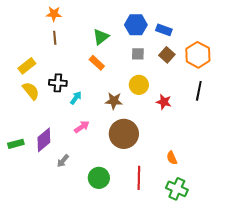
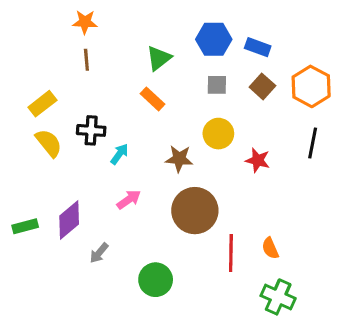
red line: (139, 178) -> (231, 253), moved

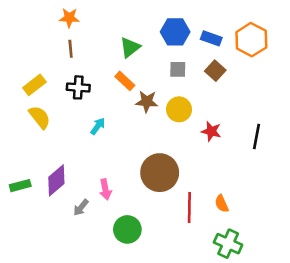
orange hexagon: (311, 86) -> (251, 40), moved
black cross: (91, 130) -> (78, 87), moved
black line: (313, 143) -> (256, 136), moved
brown star: (179, 159) -> (147, 102), moved
pink arrow: (129, 200) -> (105, 189), moved, turned 114

